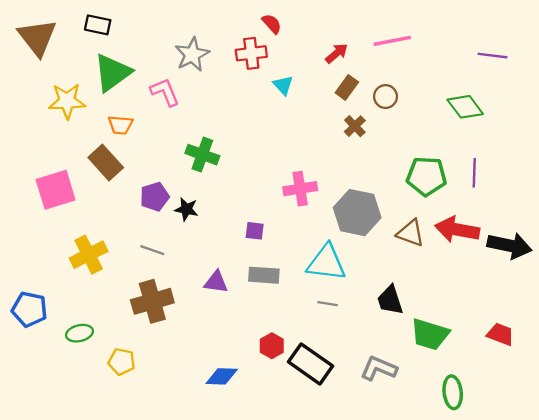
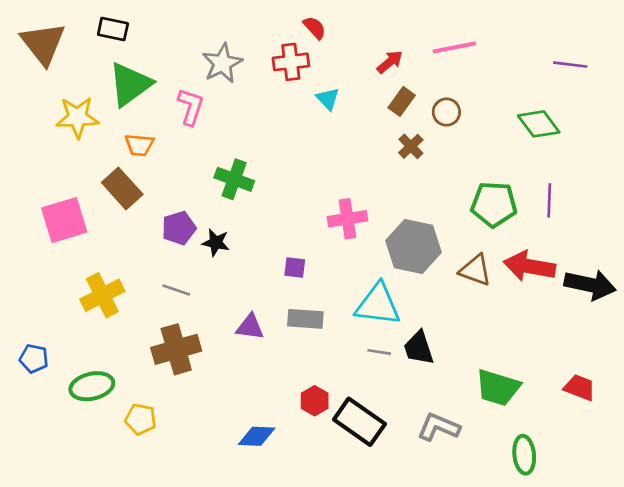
pink L-shape: (165, 92) -> (191, 107), turned 40
black trapezoid: (390, 300) -> (419, 348), moved
blue pentagon: (29, 309) -> (34, 359), size x0.7
green ellipse: (79, 333) -> (92, 386), size x1.4

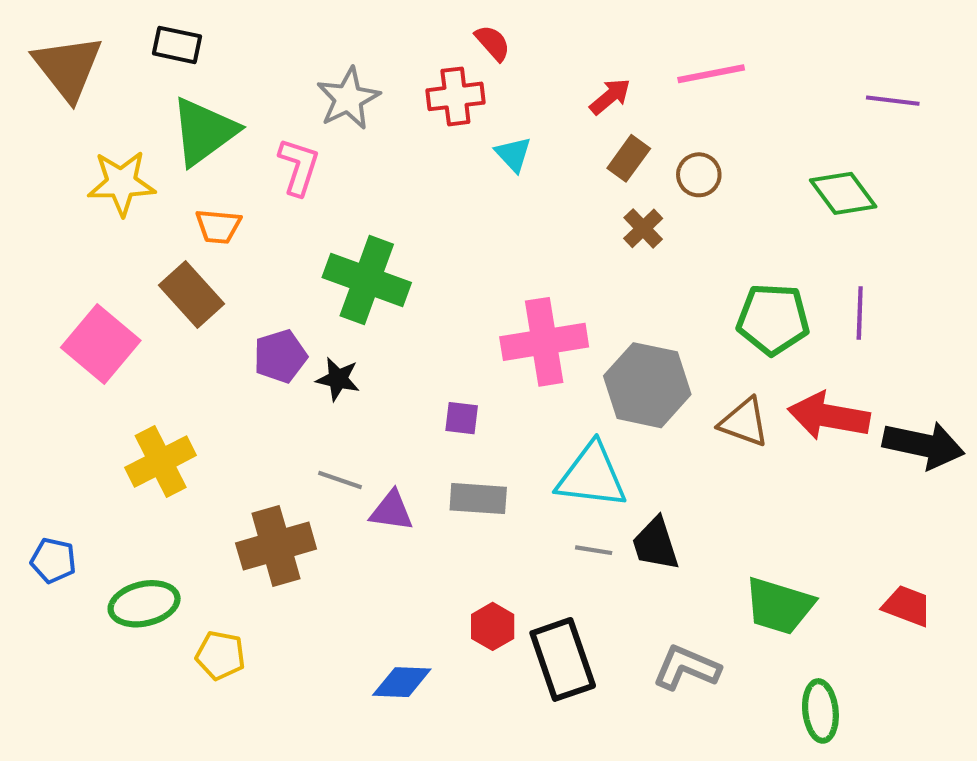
green cross: (234, 179) -> (367, 280), size x1.4
pink cross: (348, 219) -> (544, 342), size x1.4
pink square: (64, 220) -> (101, 344), turned -33
gray line: (176, 290) -> (340, 480), moved
black rectangle: (359, 422) -> (563, 659), turned 36

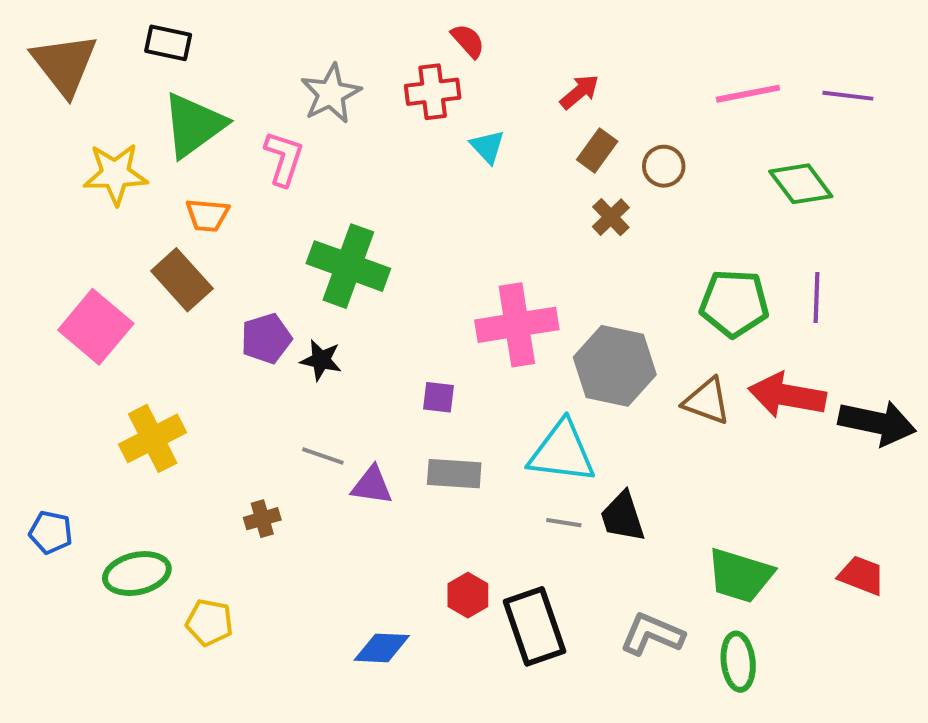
pink line: (711, 74) -> (748, 94), moved
brown cross: (276, 546) -> (262, 519), size x0.5
green ellipse: (820, 711) -> (738, 662), moved

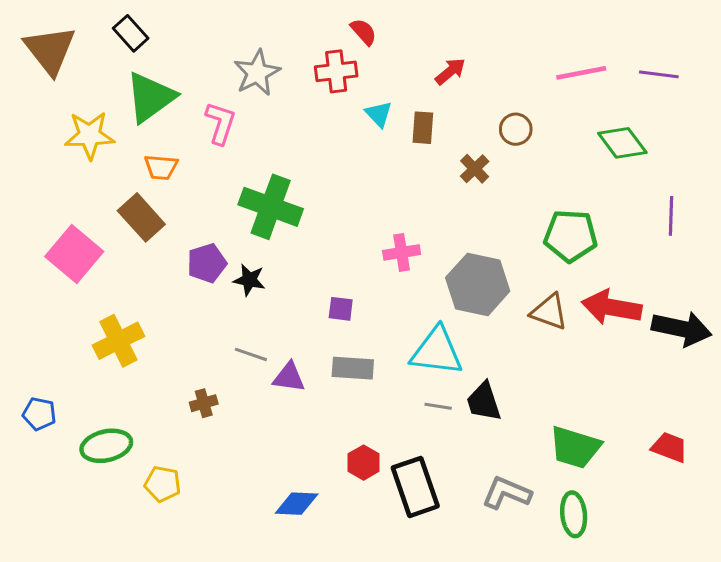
black rectangle: (168, 43) -> (131, 33), turned 36
brown rectangle: (597, 151) -> (423, 128), moved, turned -32
purple line: (816, 297) -> (671, 216), moved
pink cross: (517, 325) -> (402, 252), size x0.6

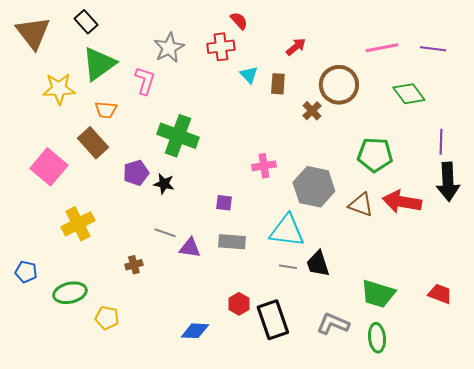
brown circle: (516, 129) -> (339, 85), size x1.8
black arrow: (682, 329) -> (448, 182), moved, turned 75

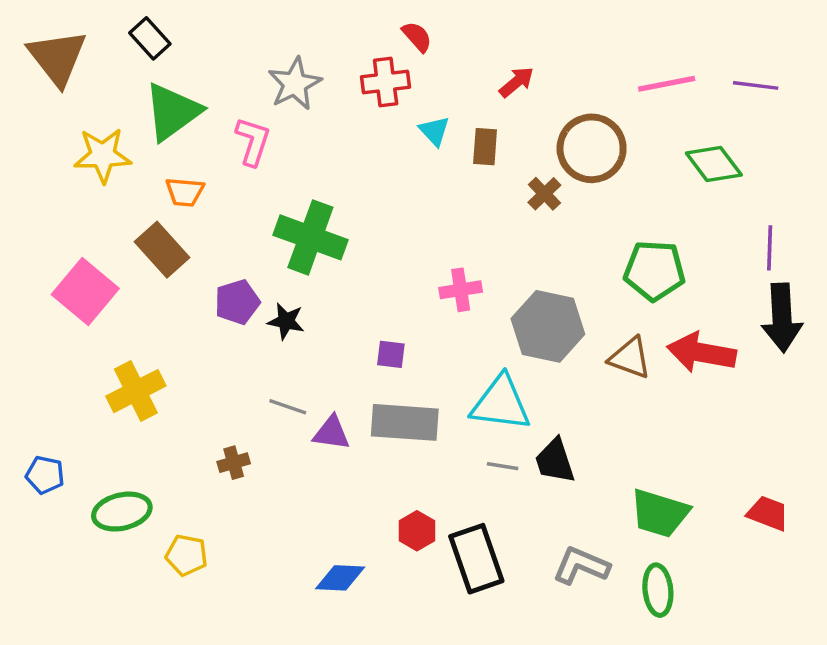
gray rectangle: (232, 242) -> (405, 422), size x1.4

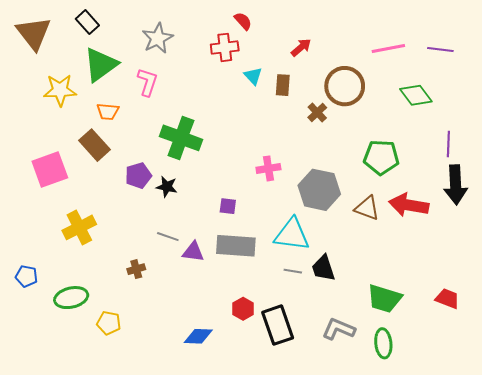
gray star: (295, 84) -> (158, 38), moved
pink square: (85, 292) -> (50, 169), turned 30

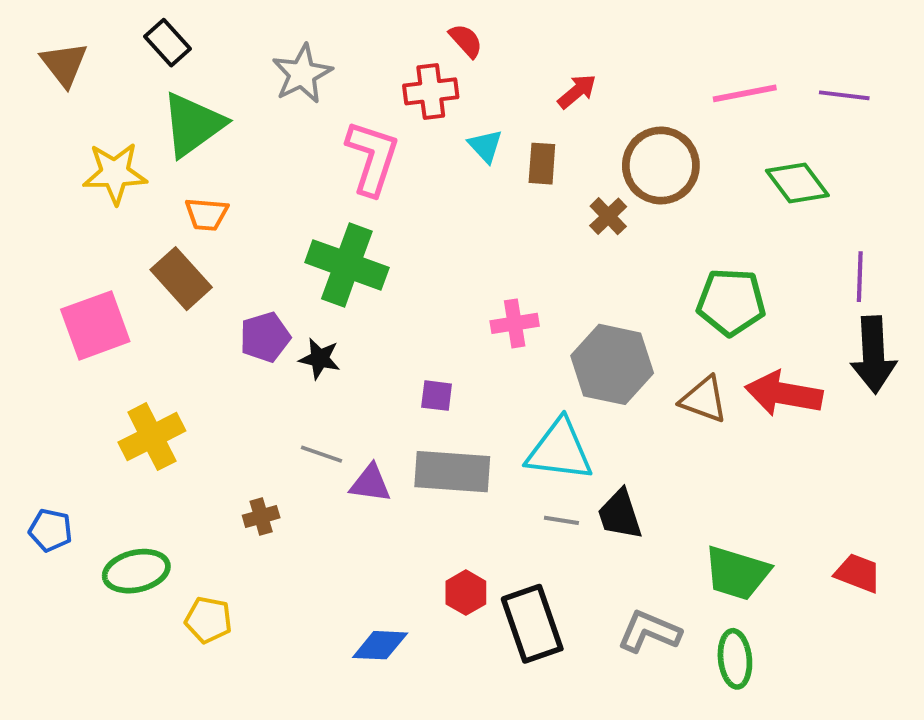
brown triangle: (34, 33) -> (64, 64), size x0.7
pink L-shape: (147, 82) -> (372, 158), moved, size x1.4

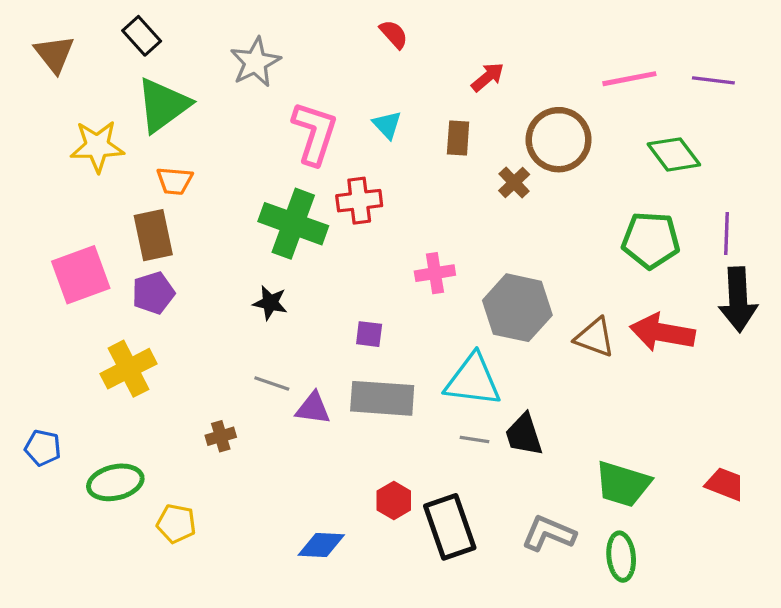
red cross: (431, 91) -> (359, 201), moved
cyan triangle: (485, 146) -> (387, 125), moved
brown rectangle: (181, 279) -> (153, 235), turned 30
green pentagon: (731, 302) -> (651, 240), moved
purple pentagon: (265, 337) -> (153, 293), moved

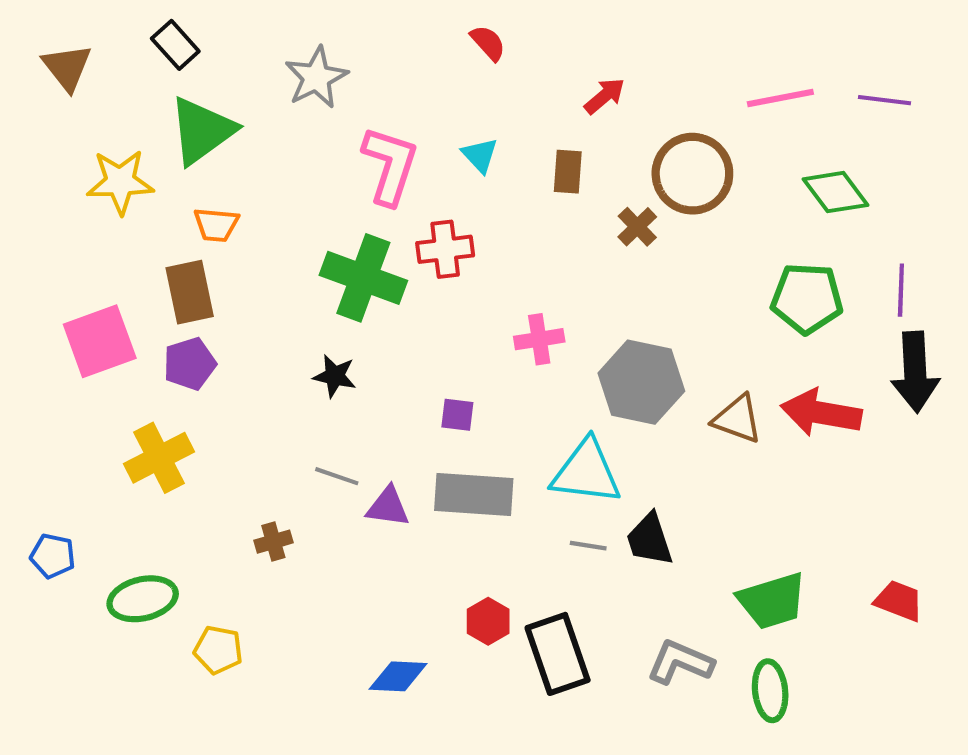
green trapezoid: (623, 484) -> (772, 601), turned -34

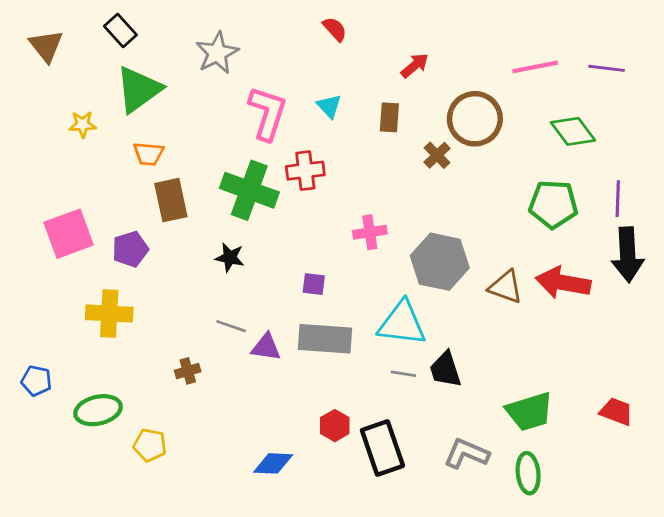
yellow star: (120, 182) -> (83, 124), size x0.6
brown rectangle: (190, 292) -> (171, 200), moved
yellow cross: (159, 458) -> (109, 313), turned 30

